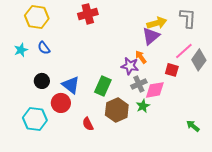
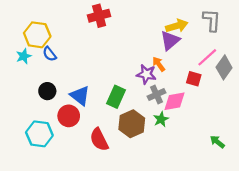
yellow hexagon: (37, 17) -> (37, 35), moved
red semicircle: (88, 124) -> (99, 140), size x1.5

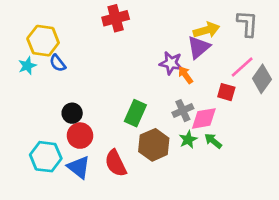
purple star: (146, 74) -> (171, 63), moved
black circle: (47, 91) -> (72, 113), moved
blue triangle: (80, 96) -> (79, 167), moved
green arrow: (217, 142) -> (213, 141), moved

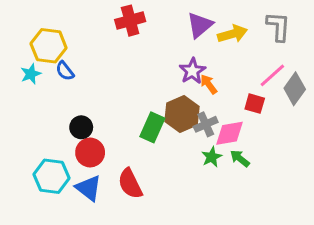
purple triangle: (199, 47) -> (200, 25), moved
purple star: (171, 63) -> (192, 71), turned 30
brown hexagon: (154, 145) -> (182, 114), moved

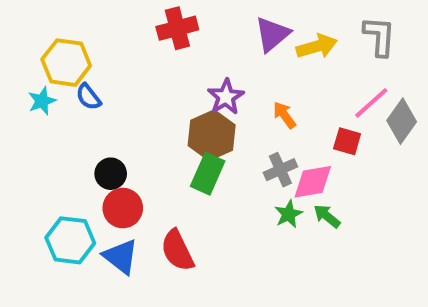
purple star: (192, 71) -> (226, 97), moved
brown hexagon: (182, 114) -> (212, 135), moved

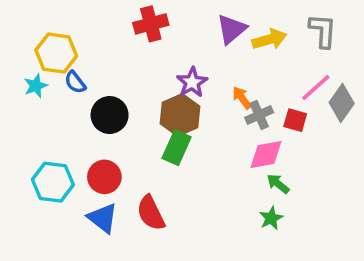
gray cross: (280, 170) -> (259, 115), moved
black circle: (111, 174) -> (110, 115), moved, size x1.4
green star: (288, 214) -> (271, 218), moved
cyan hexagon: (70, 240) -> (53, 182), moved

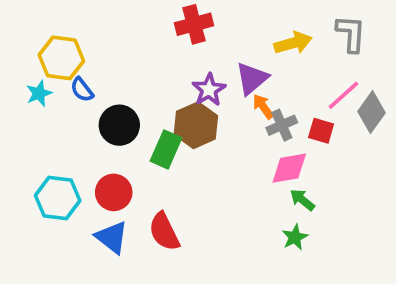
red cross: (151, 24) -> (194, 24), moved
purple triangle: (232, 29) -> (252, 78), moved
green rectangle: (177, 148) -> (166, 149), moved

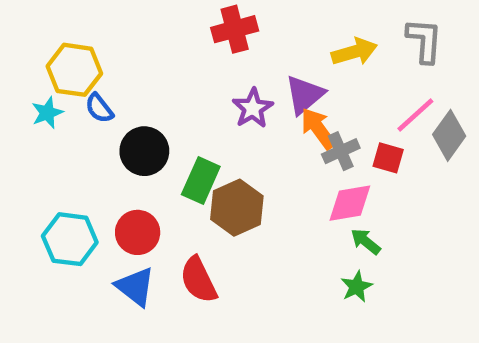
orange arrow: (263, 106) -> (318, 129), size x1.4
brown hexagon: (196, 125) -> (237, 208), moved

